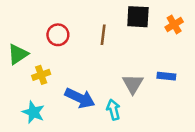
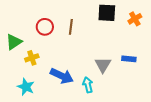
brown line: (103, 35) -> (71, 27), moved

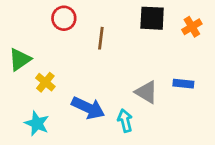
red circle: (45, 27) -> (64, 18), moved
yellow cross: (32, 58) -> (45, 82), turned -32
gray triangle: (103, 65) -> (146, 92), turned -30

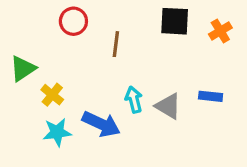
cyan arrow: (125, 121) -> (134, 100), moved
cyan star: (37, 123) -> (57, 132), moved, turned -30

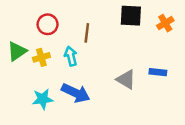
red circle: (73, 21) -> (48, 24), moved
yellow cross: (52, 95) -> (41, 57), moved, turned 35
cyan arrow: (134, 100) -> (71, 56), moved

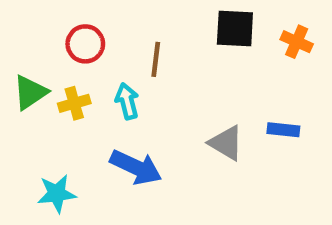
orange cross: (165, 23) -> (297, 42), turned -35
cyan star: (43, 99) -> (57, 194), moved

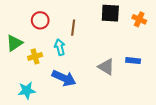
yellow cross: (74, 103) -> (35, 56), moved

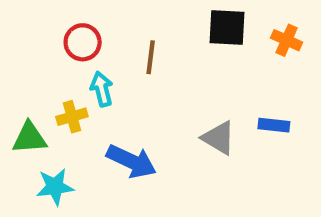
green triangle: (14, 43) -> (29, 138), moved, turned 30
cyan arrow: (60, 47) -> (102, 89), moved

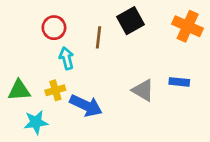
black square: (227, 27) -> (131, 21), moved, turned -32
orange cross: (287, 40) -> (188, 26), size x1.5
yellow cross: (72, 117) -> (55, 90), moved

